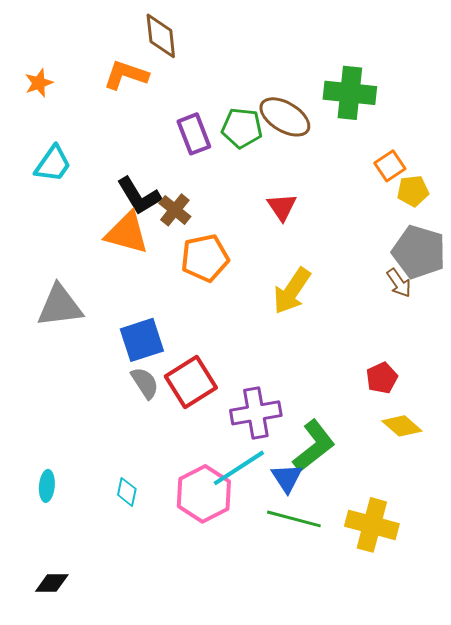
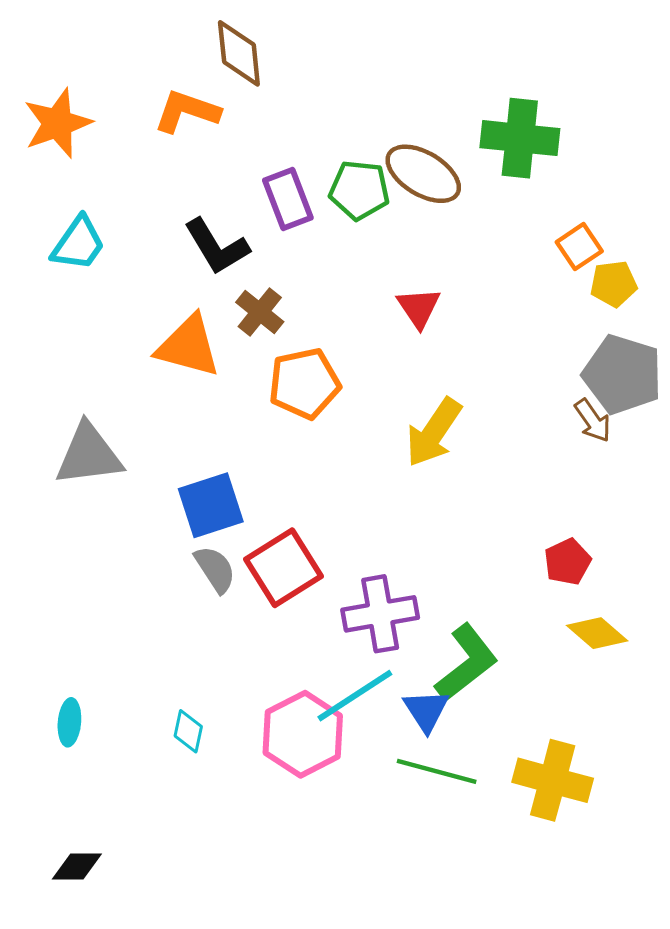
orange star: (39, 83) -> (58, 123), size x1.6
black L-shape: (139, 196) -> (217, 247), moved

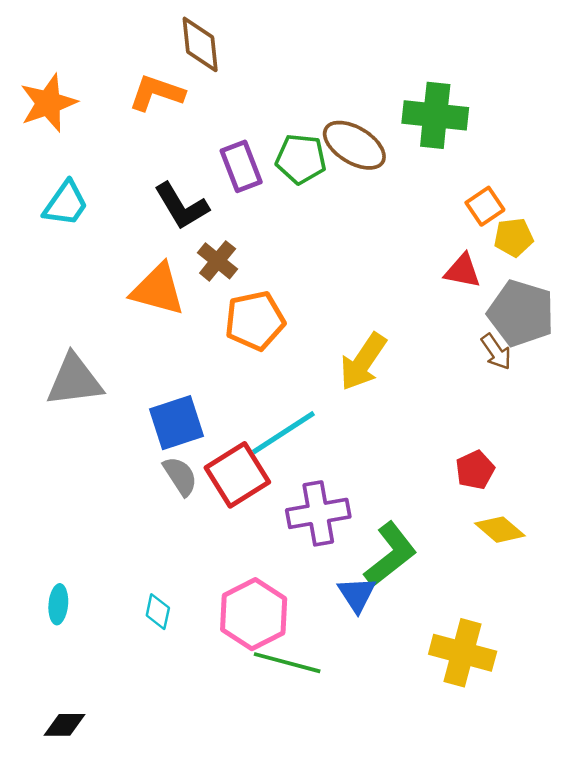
red triangle: (419, 308) -> (463, 271), moved, turned -45
cyan line: (355, 696) -> (283, 433), moved
green line: (437, 771) -> (287, 663), moved

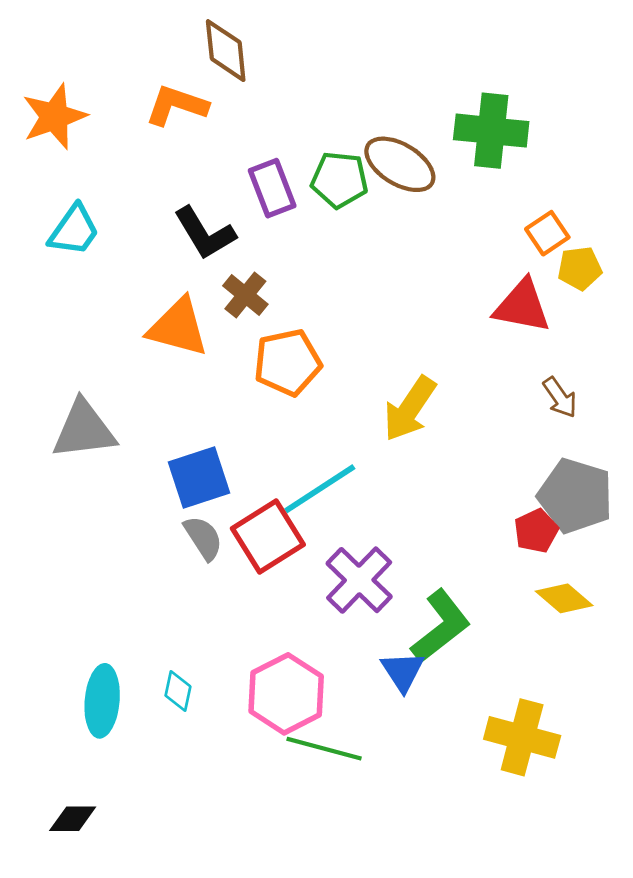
red triangle: (463, 271) -> (522, 306), size x1.4
gray pentagon: (521, 313) -> (575, 496), moved
purple cross: (318, 513) -> (359, 580), turned -36
cyan ellipse: (58, 604) -> (102, 701), moved, size x1.6

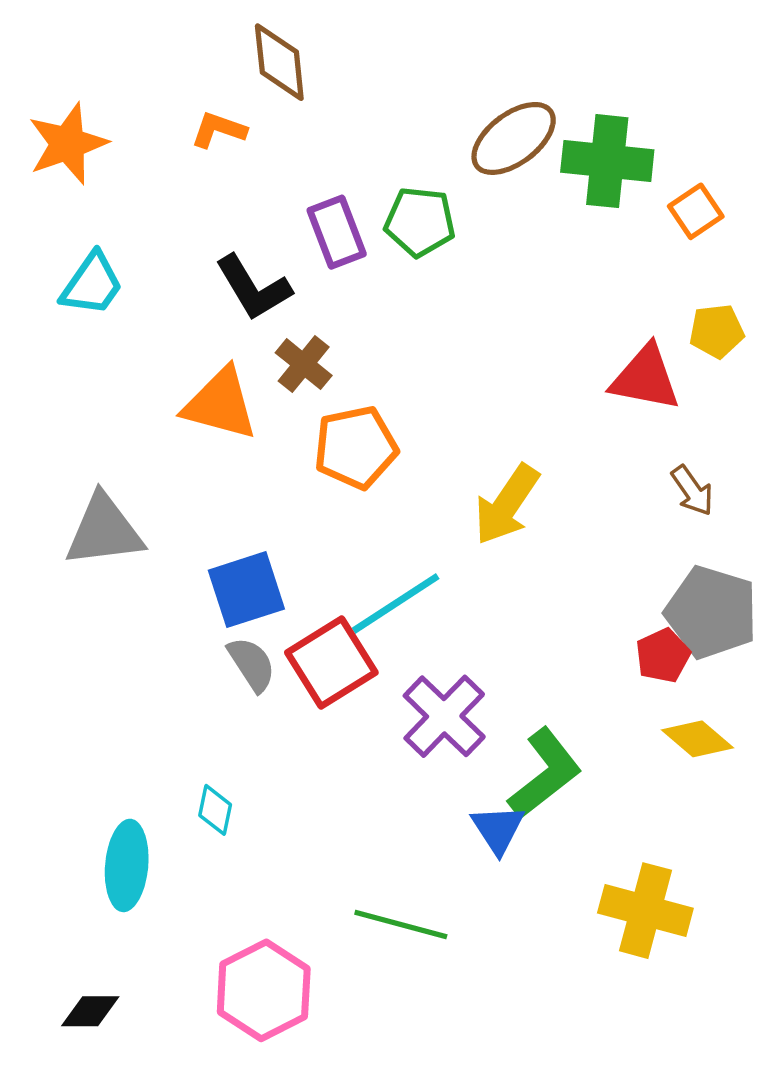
orange L-shape: (177, 105) -> (219, 130), size x0.7
brown ellipse: (400, 164) -> (514, 138), moved, turned -68
orange square: (547, 233) -> (696, 211), moved
cyan diamond: (178, 691) -> (215, 810), moved
pink hexagon: (286, 694) -> (264, 990), moved

